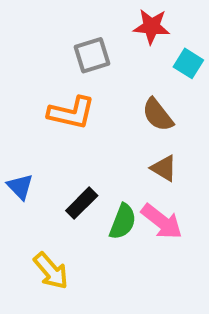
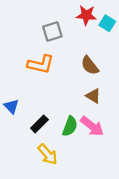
cyan square: (188, 63) -> (107, 23), moved
black rectangle: (82, 203) -> (39, 124), moved
yellow arrow: (51, 271) -> (48, 154), moved

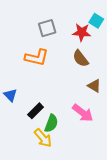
red star: (86, 15) -> (82, 32), moved
brown triangle: (93, 96) -> (94, 86), moved
green semicircle: (70, 126) -> (51, 123), moved

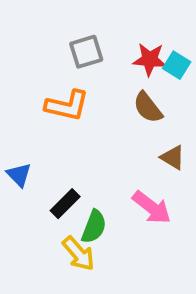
cyan square: (96, 21) -> (177, 65), moved

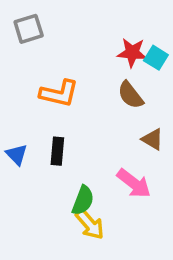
gray square: (86, 52) -> (29, 29), moved
black rectangle: (65, 204) -> (57, 151), moved, turned -40
yellow arrow: (79, 254) -> (90, 224), moved

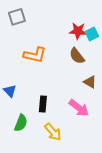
cyan square: (156, 58) -> (92, 34), turned 32
black rectangle: (57, 151) -> (43, 104), moved
green semicircle: (83, 200) -> (21, 123), moved

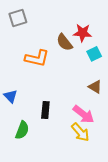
cyan square: (92, 34) -> (94, 54), moved
brown semicircle: (77, 56) -> (64, 42), moved
yellow arrow: (53, 132) -> (80, 132), moved

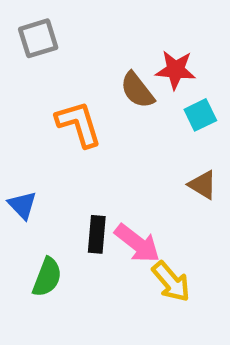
orange L-shape: (37, 58) -> (79, 124), turned -120
pink arrow: (84, 114) -> (137, 243), moved

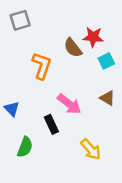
orange L-shape: (79, 124) -> (42, 66), turned 36
black rectangle: (97, 234) -> (51, 124), turned -30
pink arrow: (137, 243) -> (69, 104), moved

